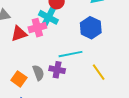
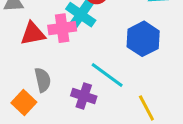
cyan line: (70, 54) -> (107, 75), turned 40
gray semicircle: (38, 73) -> (43, 80), moved

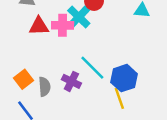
blue hexagon: (143, 39) -> (124, 78), moved
gray semicircle: (43, 80) -> (45, 87), moved

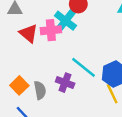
red triangle: (39, 26) -> (28, 33), turned 48

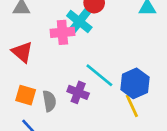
red triangle: (28, 33) -> (22, 52), moved
orange square: (19, 85) -> (26, 95), turned -30

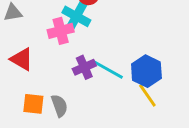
purple cross: (78, 92) -> (84, 67), moved, turned -35

